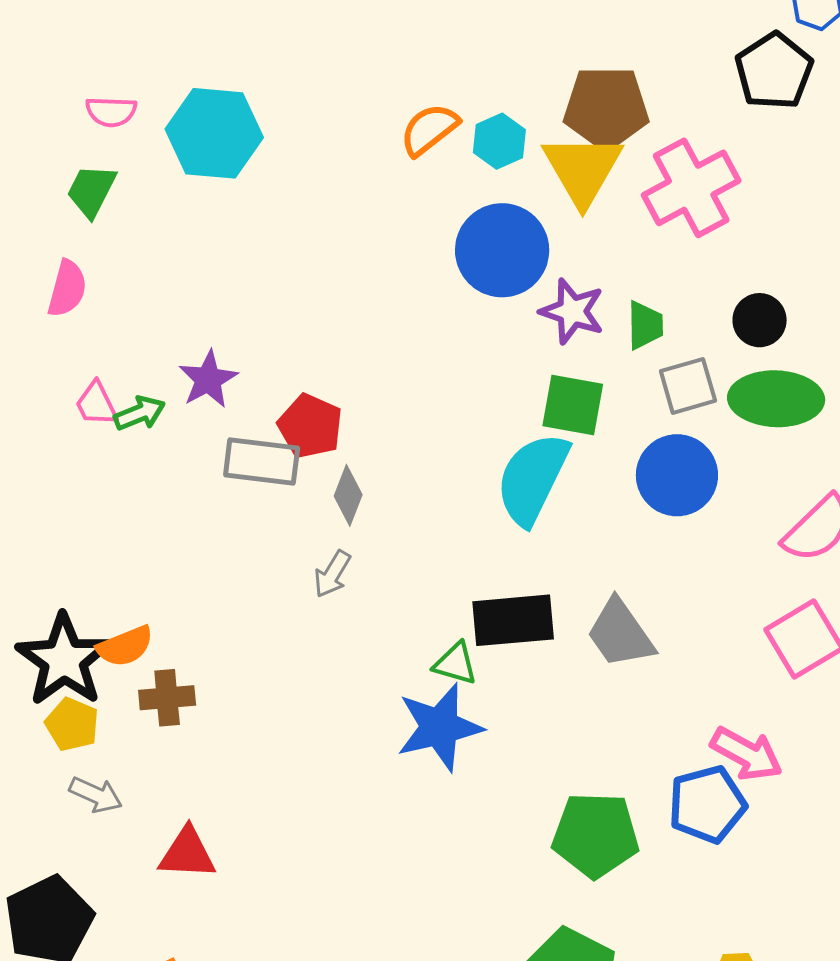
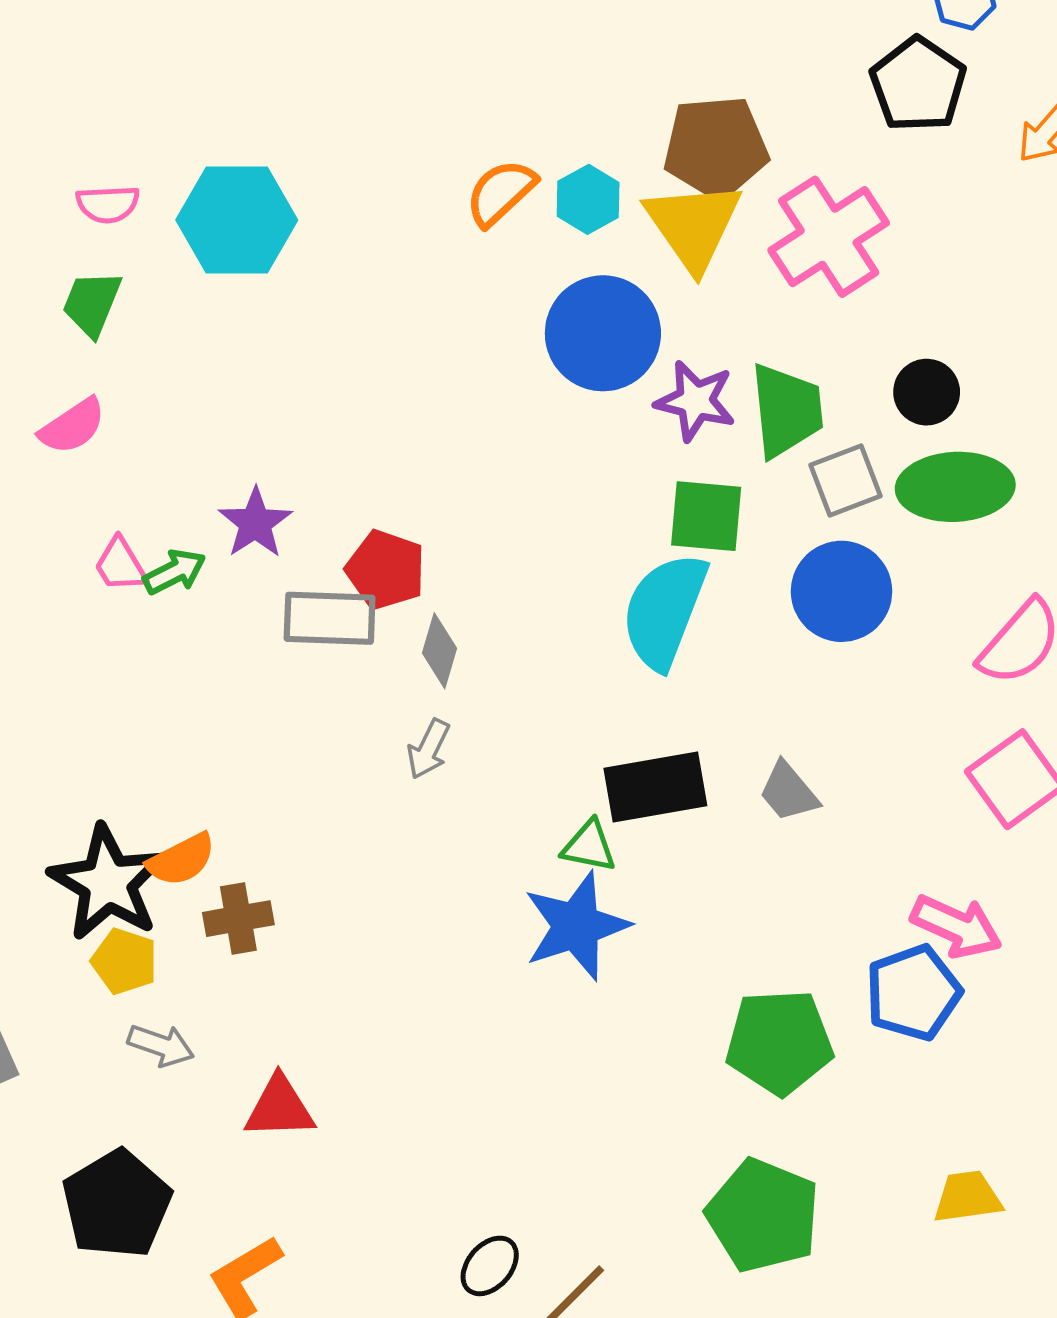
pink semicircle: (67, 289) -> (72, 426), turned 46
green trapezoid: (645, 325) -> (786, 410), size x1.6
gray trapezoid: (620, 634) -> (789, 792), size x0.7

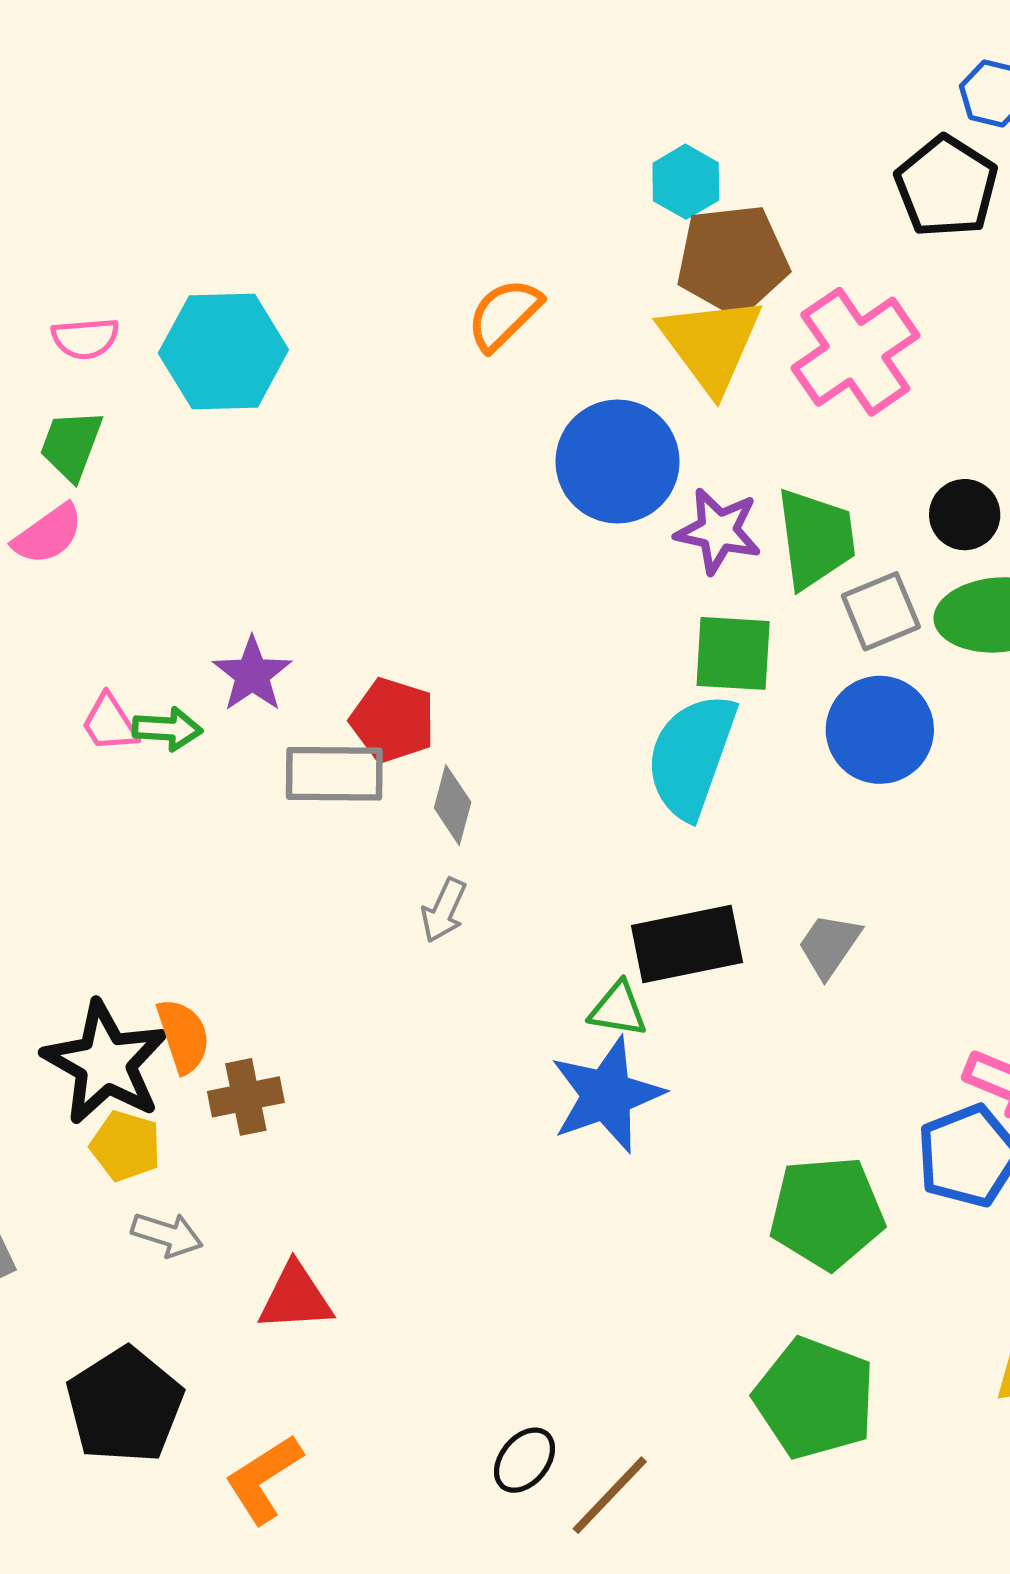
cyan hexagon: (588, 199) -> (686, 182), moved
pink semicircle: (72, 426) -> (48, 534), moved
green arrow: (175, 572) -> (167, 729), turned 32
gray trapezoid: (789, 792) -> (829, 945), turned 76
orange semicircle: (181, 860) -> (183, 1036), turned -80

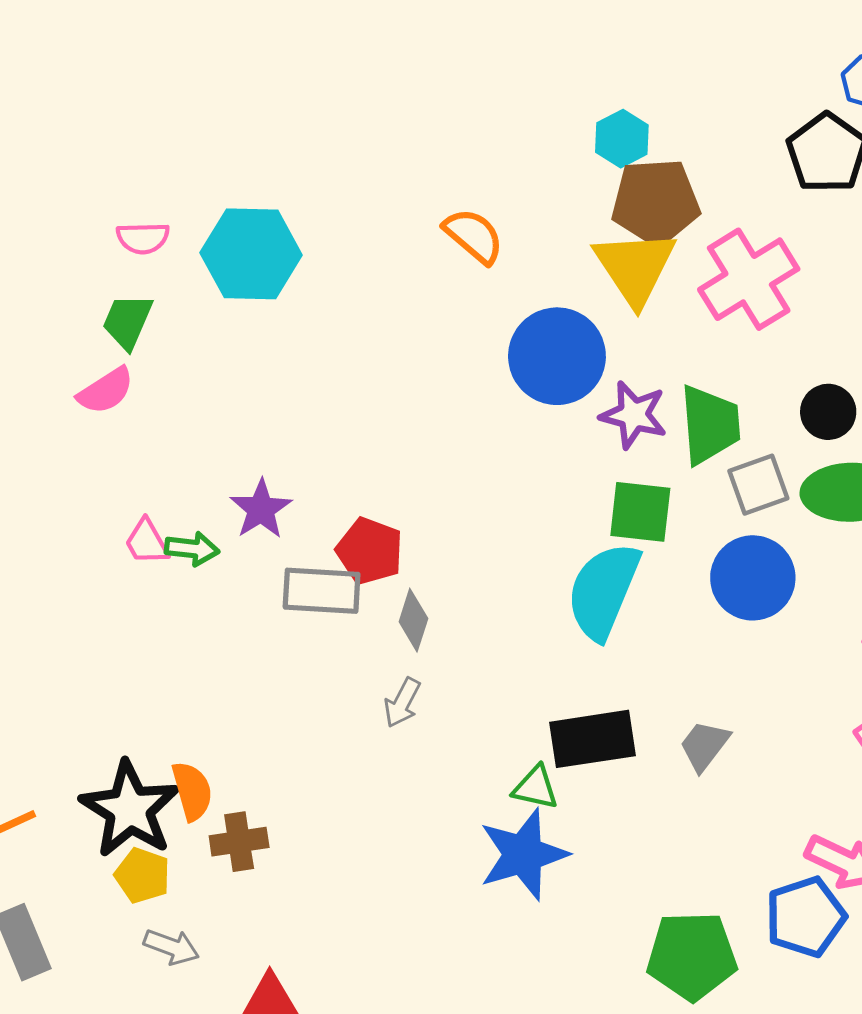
orange semicircle: (504, 314) -> (474, 236), turned 82

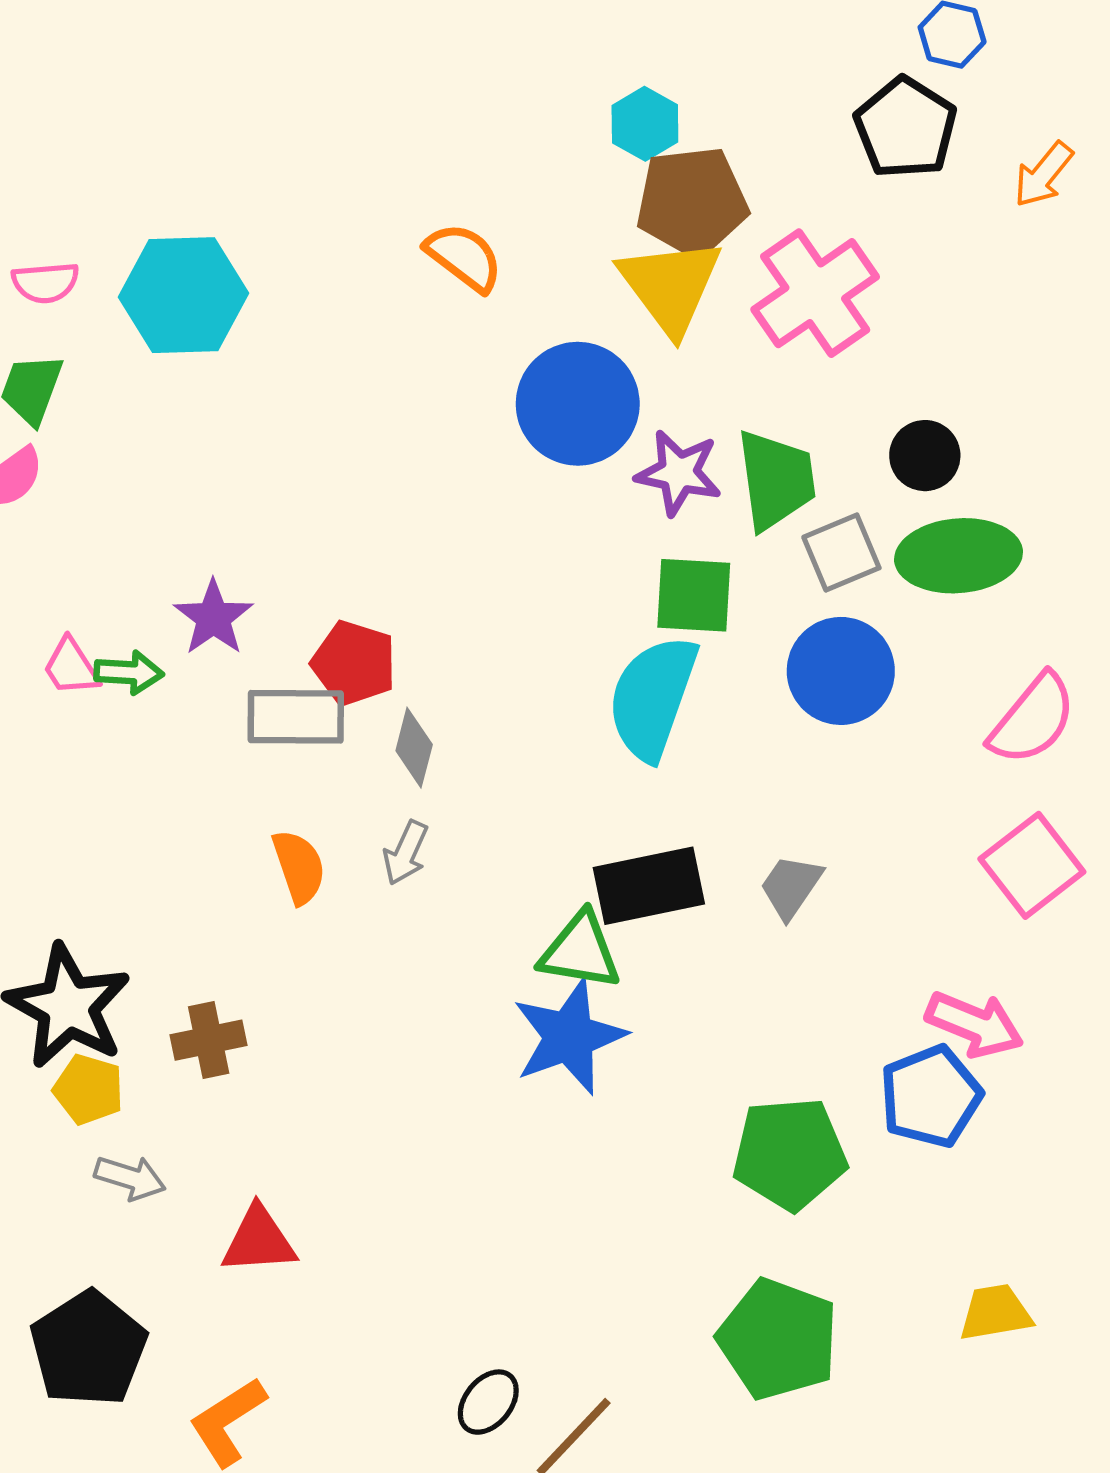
green triangle: (536, 788) -> (580, 951), size x1.4
orange semicircle: (192, 791) -> (299, 867), moved

